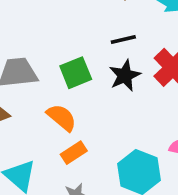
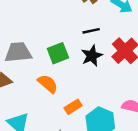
orange rectangle: (74, 153) -> (73, 107), moved

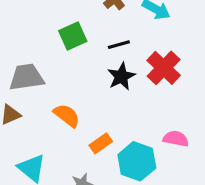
green square: (58, 53) -> (73, 36), moved

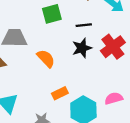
orange semicircle: (67, 115) -> (46, 58), moved
pink semicircle: (176, 139) -> (114, 98), turned -36

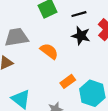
black star: (82, 48) -> (81, 36), turned -30

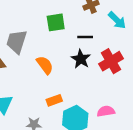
gray trapezoid: (16, 37) -> (17, 42), turned -80

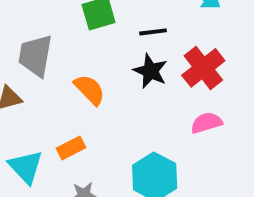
orange rectangle: (54, 100) -> (71, 148), moved
pink semicircle: (106, 111) -> (206, 123), moved

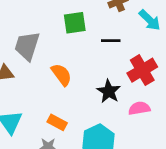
black star: (150, 71) -> (109, 91), moved
orange rectangle: (71, 148) -> (57, 122), moved, turned 48

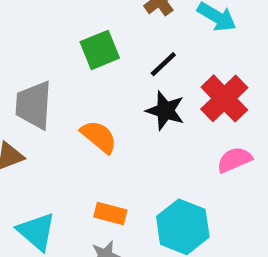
black line: (111, 41) -> (163, 64), turned -30
black star: (109, 91) -> (165, 111), moved

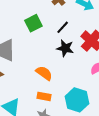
orange semicircle: (99, 137) -> (44, 73), moved

